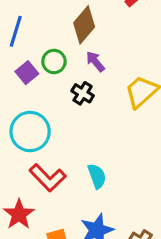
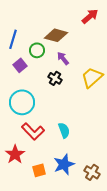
brown diamond: (84, 25) -> (56, 35), turned 65
green circle: (54, 61) -> (37, 50), moved

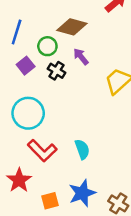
black cross: (55, 78) -> (56, 71), moved

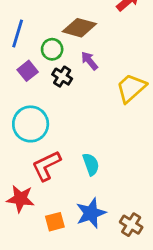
red L-shape: (42, 151) -> (46, 166), turned 108
red star: (19, 180) -> (20, 199), turned -30

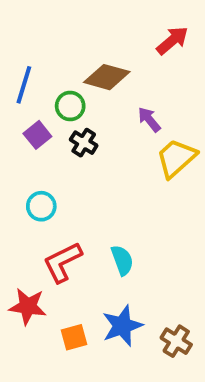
purple arrow: (89, 61) -> (149, 119), moved
cyan circle: (31, 124) -> (41, 206), size x0.6

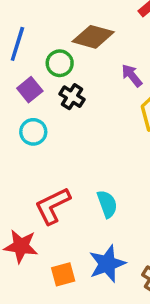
cyan circle: (41, 206) -> (33, 132), moved

